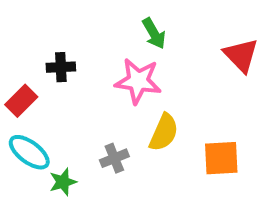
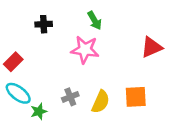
red triangle: (241, 55) -> (152, 47), moved, turned 50
black cross: (61, 67) -> (44, 24), moved
yellow semicircle: (164, 132) -> (101, 102), moved

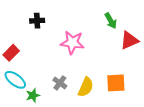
green arrow: (95, 21) -> (111, 21), moved
gray cross: (70, 97) -> (60, 83), turned -32

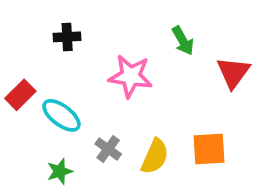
green arrow: (111, 21) -> (183, 41), moved
red triangle: (129, 40) -> (233, 72), turned -30
cyan ellipse: (15, 80) -> (61, 115), moved

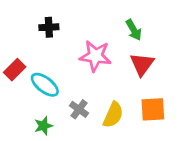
red triangle: (233, 72) -> (142, 64), moved

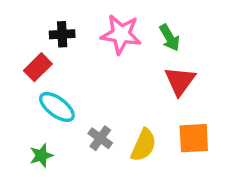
pink star: (95, 56) -> (121, 34), moved
red rectangle: (15, 70) -> (38, 67), moved
green star: (43, 126) -> (41, 155), moved

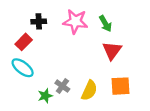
cyan ellipse: (57, 107) -> (23, 68), moved
green star: (41, 155) -> (45, 96), moved

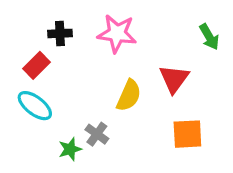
green arrow: (105, 24) -> (209, 37), moved
yellow semicircle: (89, 90) -> (129, 96), moved

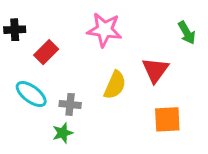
black cross: (60, 33) -> (15, 30), moved
red rectangle: (37, 65) -> (46, 52), moved
gray cross: (97, 134) -> (70, 104), moved, turned -30

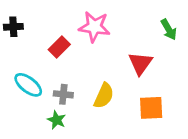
red rectangle: (46, 52) -> (59, 47), moved
yellow semicircle: (115, 85) -> (104, 96), moved
green star: (63, 133) -> (57, 120), turned -30

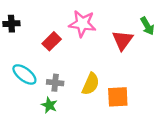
red triangle: (140, 63) -> (123, 40), moved
orange square: (151, 108) -> (118, 97), moved

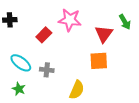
yellow semicircle: (91, 84) -> (77, 90), moved
orange square: (118, 97) -> (99, 61), moved
green star: (49, 105) -> (19, 89), moved

